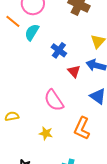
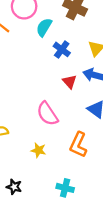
cyan semicircle: (32, 32) -> (44, 27), moved
blue cross: (59, 50) -> (62, 49), moved

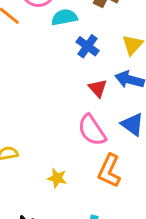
cyan semicircle: (44, 27) -> (64, 17), turned 48
pink semicircle: (47, 114) -> (92, 130), moved

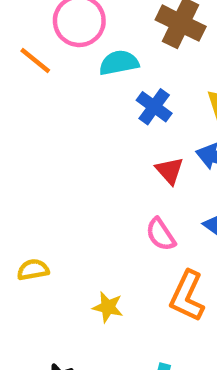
pink semicircle: (92, 130) -> (161, 234), size x0.7

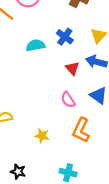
cyan semicircle: (119, 63) -> (35, 45), moved

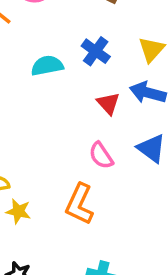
orange L-shape: (81, 130) -> (79, 204), moved
yellow star: (42, 136) -> (18, 211), moved

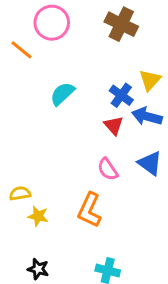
blue cross: (96, 51) -> (121, 95), moved
cyan semicircle: (47, 66) -> (62, 94), turned -32

